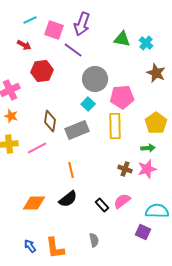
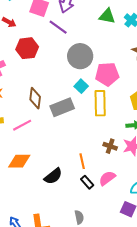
cyan square: (88, 104) -> (81, 86), moved
orange line: (71, 170) -> (82, 161), moved
orange diamond: (34, 203) -> (19, 161), moved

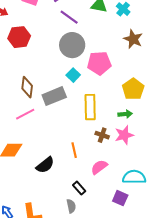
purple line: (58, 27) -> (69, 17), moved
yellow rectangle: (100, 103) -> (90, 107), moved
pink line: (22, 125) -> (25, 114), moved
black rectangle: (87, 182) -> (79, 188), moved

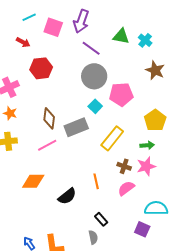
yellow rectangle: (90, 107) -> (112, 138), turned 40
pink semicircle: (99, 167) -> (126, 188), moved

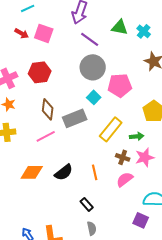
pink square: (53, 27) -> (44, 33), moved
red hexagon: (41, 68) -> (40, 72), moved
green arrow: (147, 145) -> (137, 136), moved
black semicircle: (67, 196) -> (64, 172), moved
black rectangle: (101, 219) -> (87, 204), moved

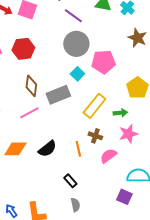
brown cross: (123, 157) -> (95, 136), moved

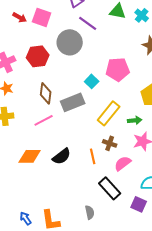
gray circle: (76, 44) -> (70, 42), moved
black rectangle: (70, 181) -> (110, 188), moved, size x1.6

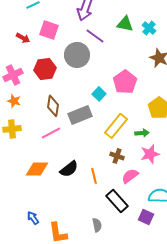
red arrow: (20, 17) -> (23, 38), moved
pink pentagon: (118, 69) -> (125, 82), turned -30
orange line: (93, 156) -> (94, 176), moved
blue arrow: (26, 218) -> (33, 218), moved

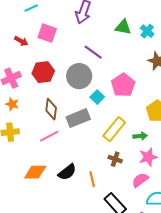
purple line: (95, 36) -> (93, 52), moved
gray circle: (77, 55) -> (79, 76), moved
pink semicircle: (130, 176) -> (140, 180), moved

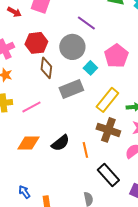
brown diamond: (51, 109) -> (46, 68), moved
pink line: (49, 136) -> (31, 107), moved
brown cross: (115, 159) -> (108, 130), size x1.6

